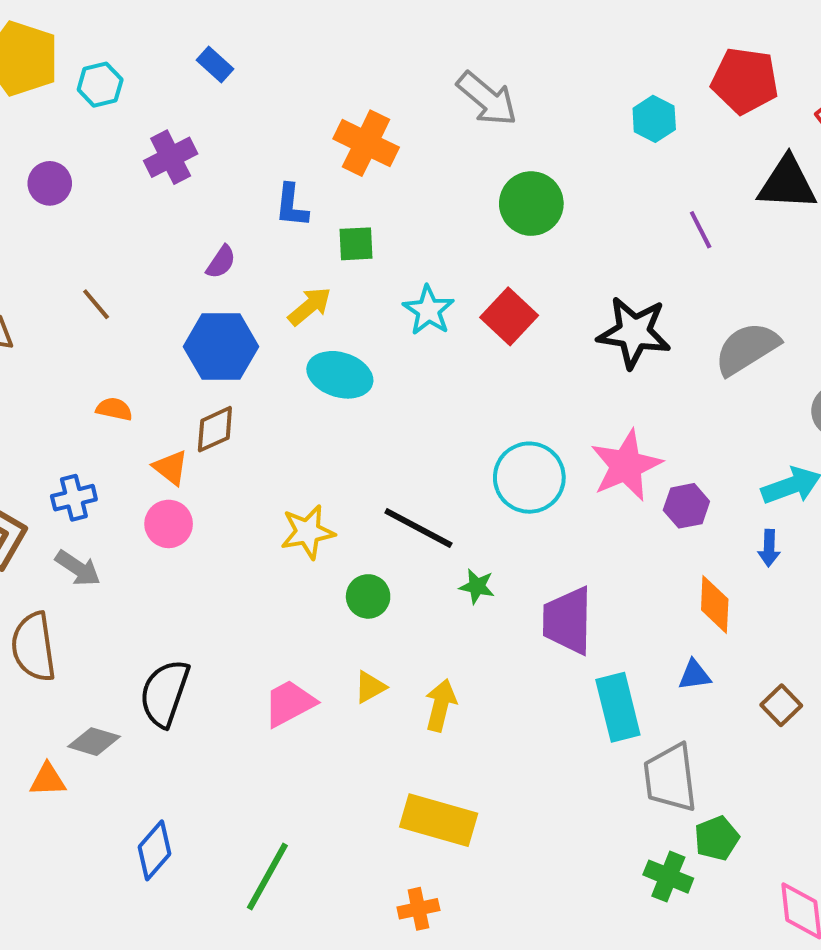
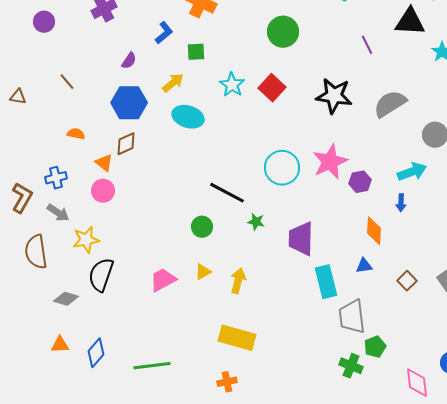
blue L-shape: (292, 206) -> (164, 33), turned -135
yellow star: (308, 532) -> (86, 240), moved
orange triangle: (48, 780) -> (60, 345), moved
green line: (267, 877) -> (152, 366), turned 54

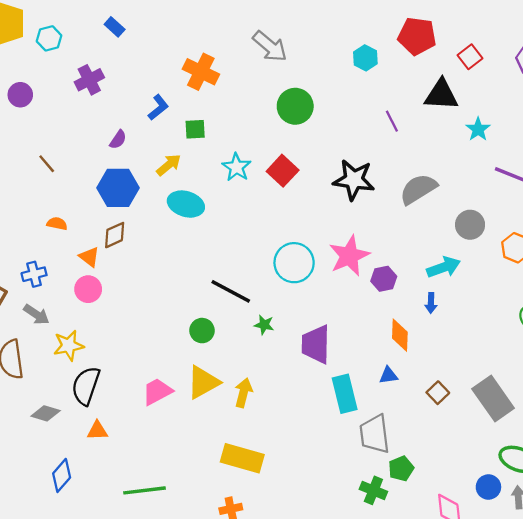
yellow triangle: (203, 272) -> (203, 382), size x1.8
orange triangle: (60, 345) -> (97, 431), moved
blue diamond: (96, 353) -> (62, 475), moved

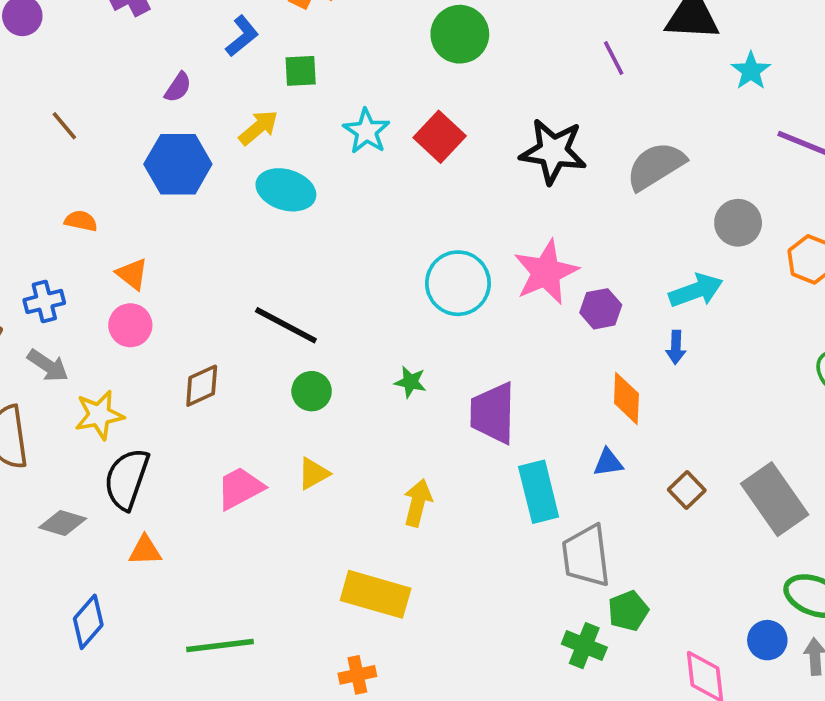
brown diamond: (115, 235) -> (202, 386), moved
black line: (231, 291) -> (286, 325), moved
yellow triangle: (203, 382) -> (313, 474), size x0.6
yellow arrow: (243, 393) -> (418, 503), moved

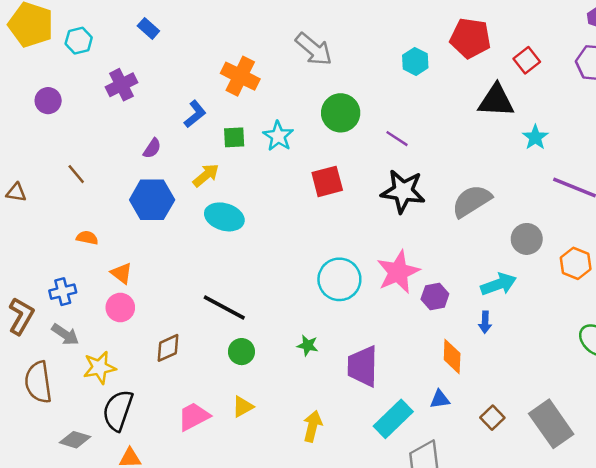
purple line: (614, 58) -> (397, 139), moved, turned -30
cyan star: (366, 131) -> (278, 136), moved
red square: (440, 137) -> (327, 181), turned 32
cyan rectangle: (539, 492) -> (393, 419), turned 60

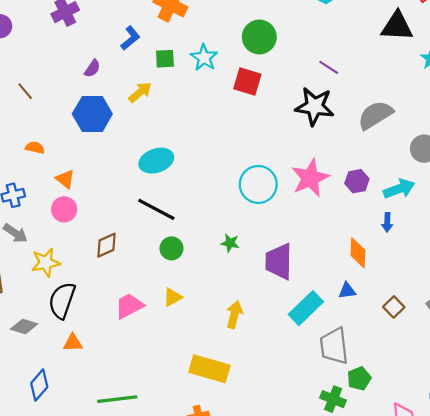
purple line: (397, 139) -> (329, 67), moved
red square: (327, 181) -> (247, 81), moved, turned 32
cyan ellipse: (224, 217) -> (156, 161), moved, turned -36
purple hexagon: (435, 296) -> (357, 181), moved

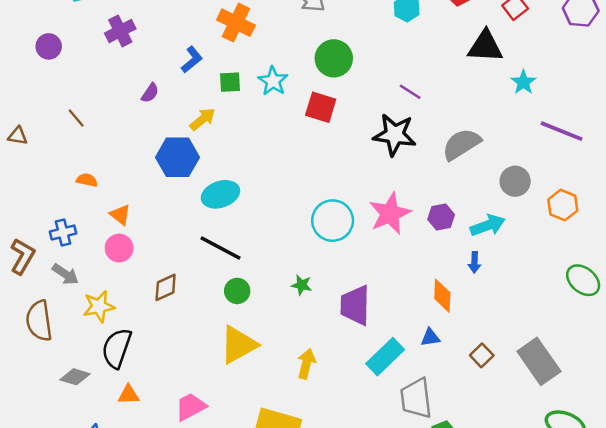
blue hexagon: (92, 114) -> (178, 157), moved
yellow triangle: (173, 297) -> (238, 345), size x1.8
pink trapezoid: (129, 306) -> (191, 407), moved

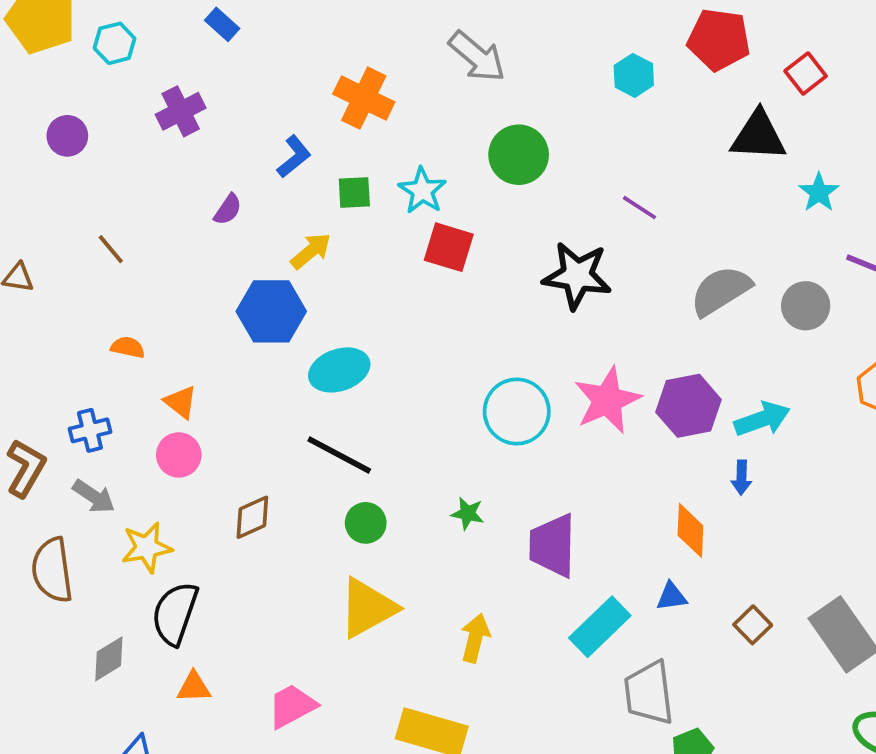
red square: (321, 107) -> (449, 247), moved
black star: (395, 135) -> (577, 276), moved
gray circle: (515, 181) -> (806, 306), moved
purple hexagon: (441, 217) -> (689, 406), size x1.5
gray diamond: (75, 377) -> (109, 659), turned -48

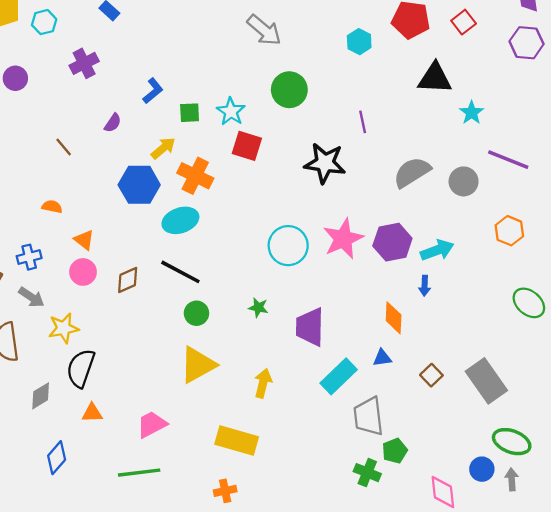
red square: (806, 74) -> (464, 22), moved
orange cross: (364, 98) -> (195, 176), moved
purple line: (639, 208) -> (363, 122), turned 45
brown line: (111, 249) -> (64, 147), moved
brown diamond: (252, 517) -> (128, 280), moved

